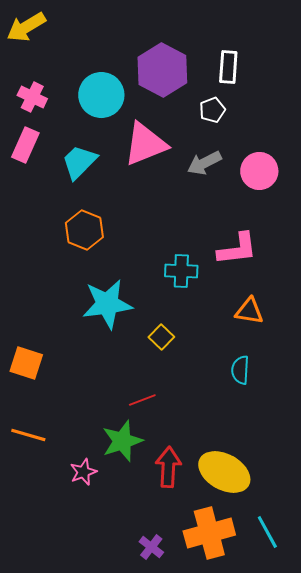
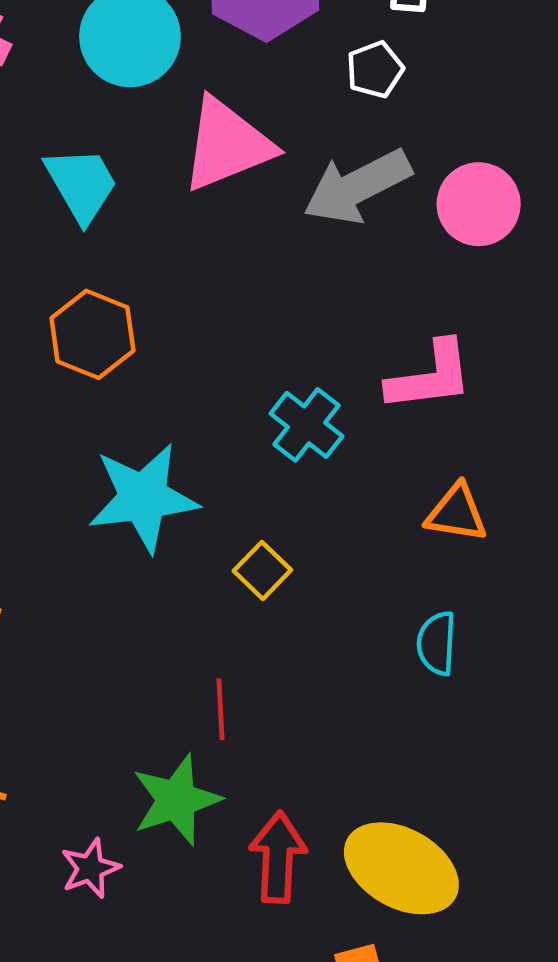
cyan trapezoid: (79, 162) -> (81, 184), turned 105
gray arrow: (204, 163) -> (357, 187), size x1.4
cyan cross: (181, 271) -> (306, 425), turned 36
red line: (142, 400) -> (220, 709), turned -72

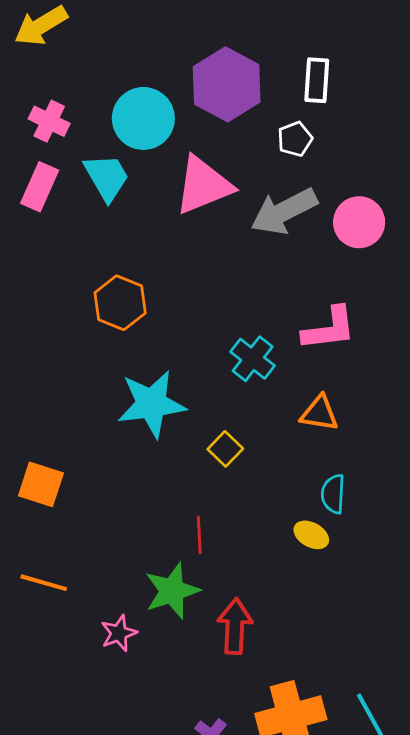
cyan trapezoid: (81, 184) -> (106, 177), moved
orange triangle: (457, 513) -> (319, 413), moved
yellow ellipse: (401, 868) -> (311, 535), moved, size x0.5

